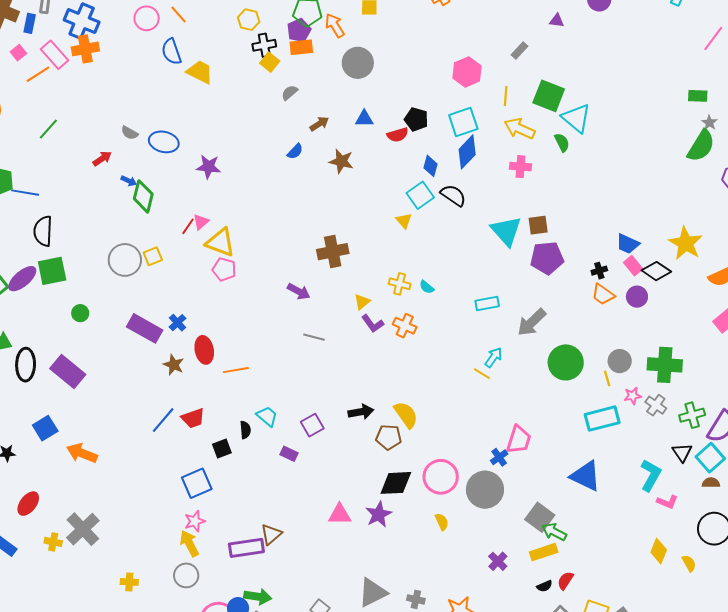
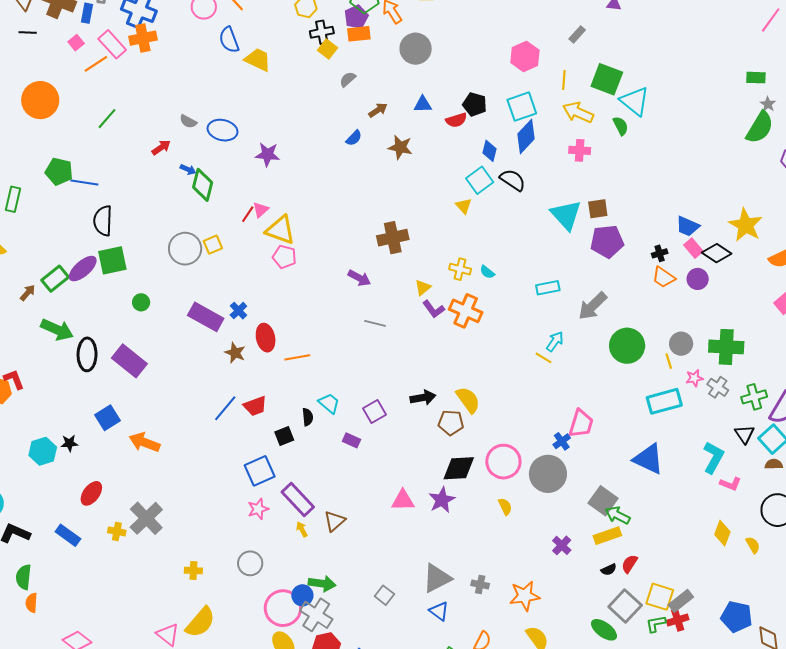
orange cross: (405, 326) -> (466, 311), size x1.4
yellow arrow: (189, 543) -> (302, 529), moved, size x0.6
purple rectangle: (246, 548) -> (298, 499), moved, turned 56

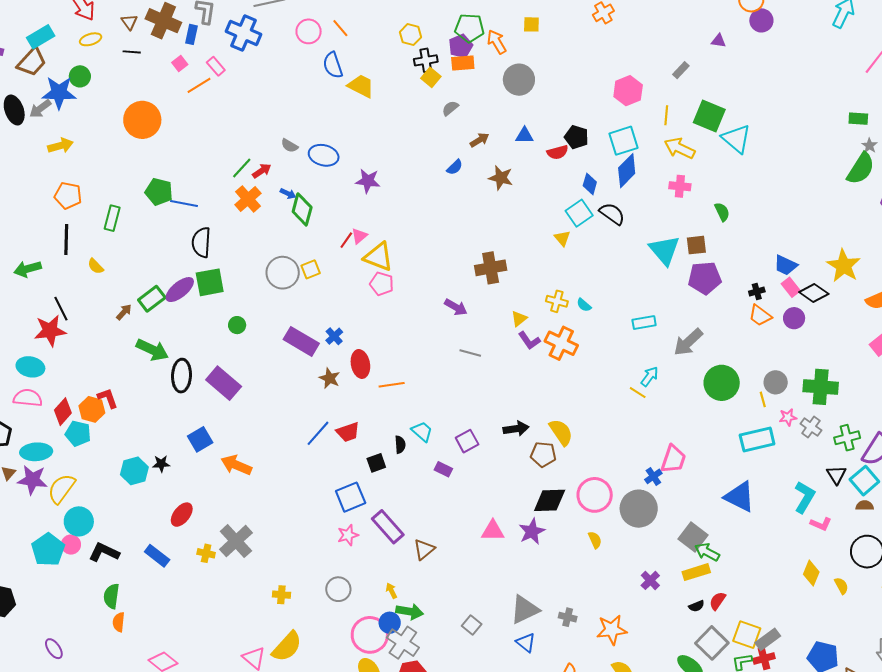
orange cross: (143, 38) -> (248, 199), moved, turned -32
pink rectangle: (112, 44) -> (216, 66), size x0.7
green line: (107, 119) -> (242, 168), moved
green semicircle: (621, 126) -> (722, 212), moved
yellow arrow: (302, 529) -> (391, 591), moved

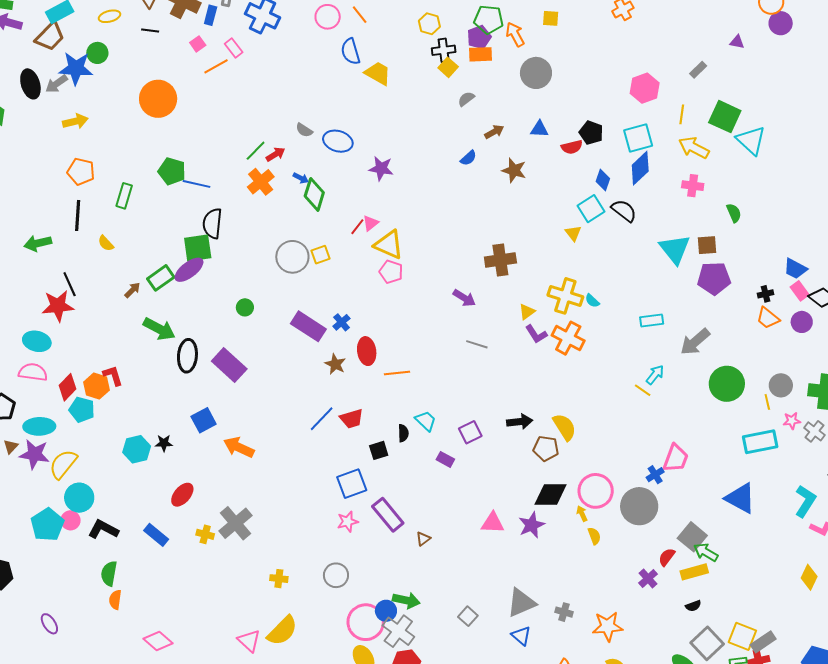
green square: (210, 282) -> (198, 248), moved
yellow cross: (557, 301) -> (565, 296), size x1.6
brown triangle: (424, 549) -> (423, 539), size x0.7
yellow arrow: (391, 591) -> (582, 514), moved
red semicircle: (717, 601) -> (667, 557), moved

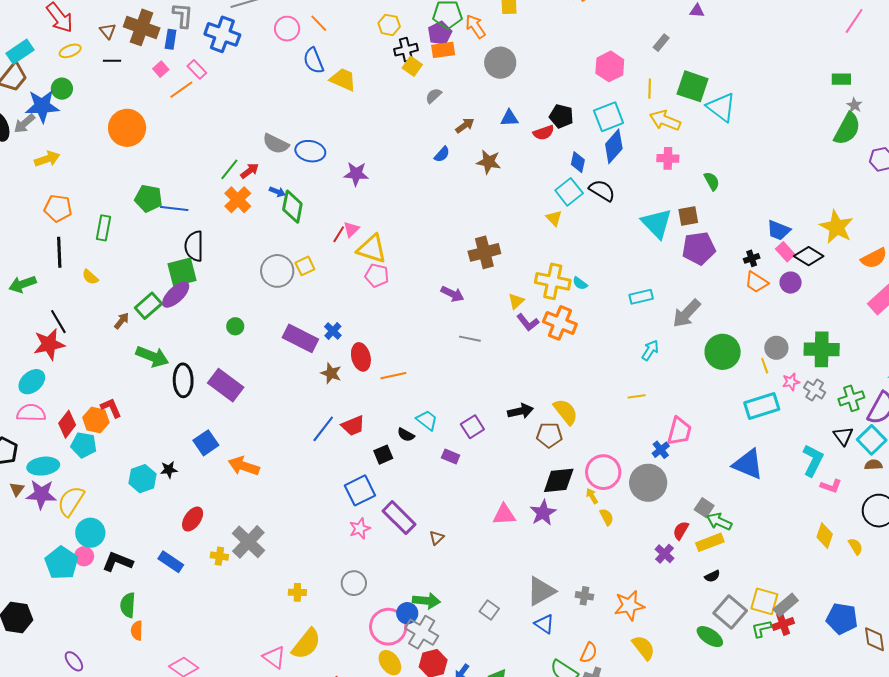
gray semicircle: (304, 130) -> (276, 144), size x1.5
cyan ellipse: (37, 341) -> (32, 382), turned -48
yellow line: (643, 390) -> (637, 396), moved, turned -36
black semicircle: (403, 433) -> (406, 435), turned 126
gray square: (692, 537) -> (704, 508), size x0.7

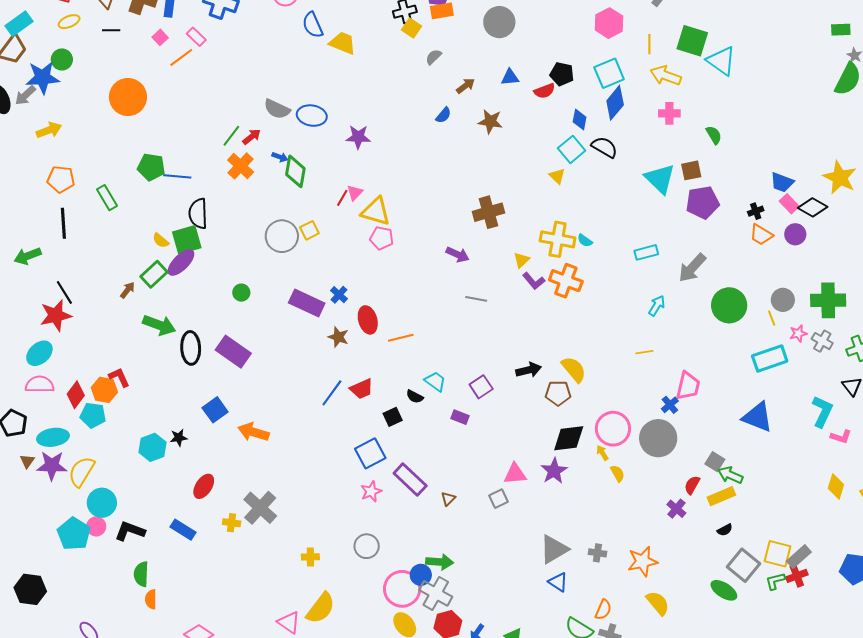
green rectangle: (103, 228) -> (107, 198), turned -40
yellow semicircle: (90, 277) -> (161, 240), moved
gray square: (489, 610) -> (498, 499), moved, turned 30

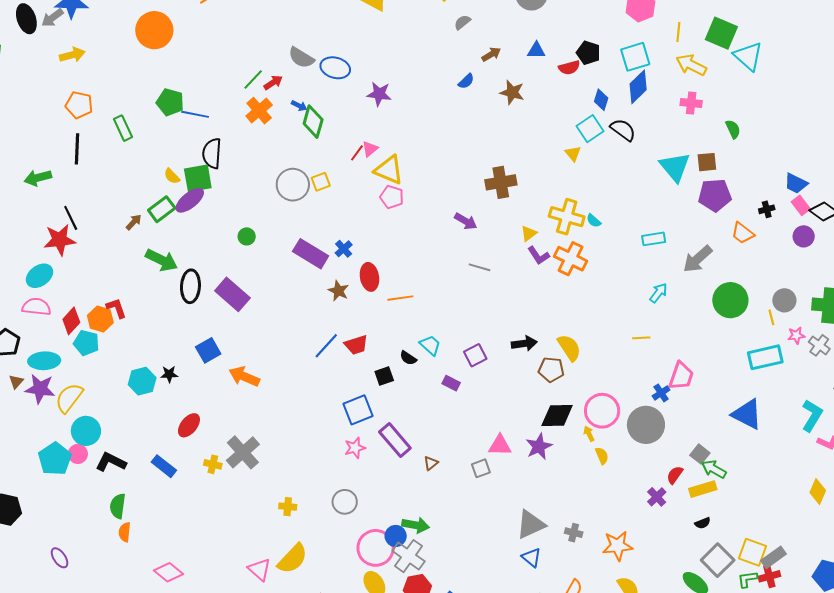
orange trapezoid: (761, 235) -> (743, 233), moved

